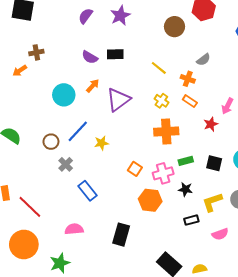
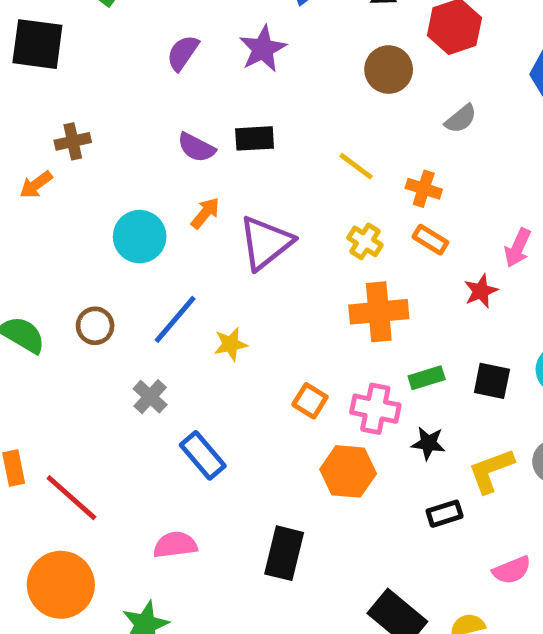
gray semicircle: (203, 60) -> (461, 119), moved
brown circle: (51, 142) -> (95, 326), moved
pink cross: (163, 173) -> (375, 409), turned 30
pink semicircle: (220, 234) -> (512, 570), moved

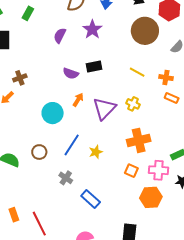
brown circle: (389, 70) -> (145, 31), size x1.4
yellow cross: (365, 241) -> (133, 104), moved
orange cross: (379, 312) -> (139, 140), moved
red line: (71, 498) -> (39, 224), turned 30

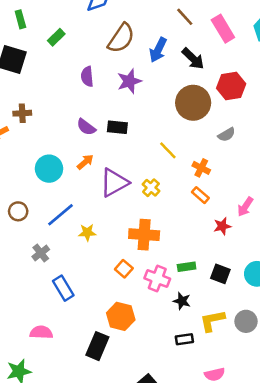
purple semicircle: (60, 36) -> (87, 76), turned -49
orange hexagon: (151, 197) -> (121, 316), moved

